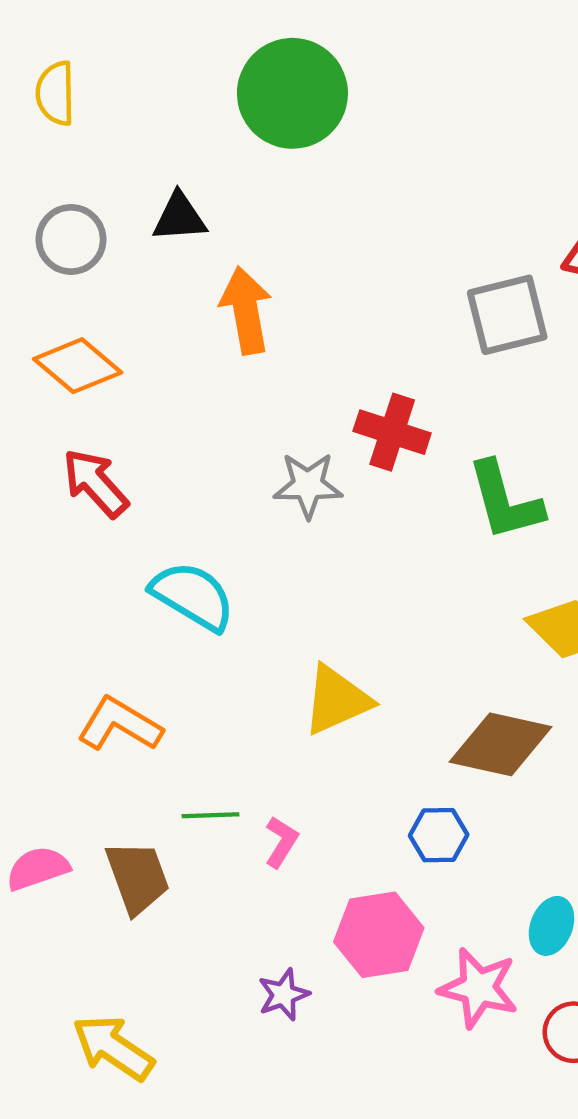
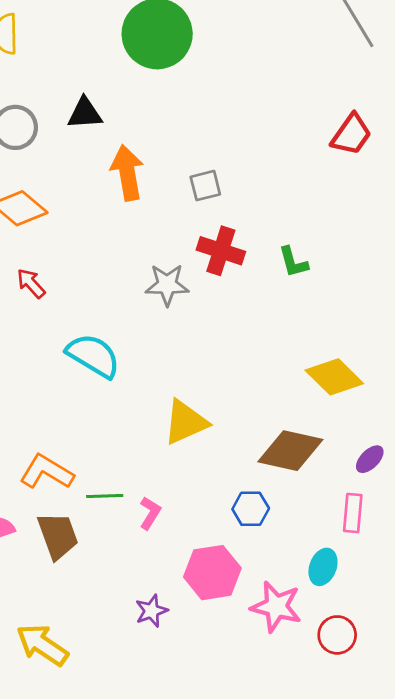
gray square: (507, 315) -> (205, 186), moved, size x0.6
red arrow: (95, 483) -> (31, 283), size x0.7
green L-shape: (505, 501) -> (293, 262), moved, size x0.6
orange L-shape: (120, 724) -> (47, 472), moved

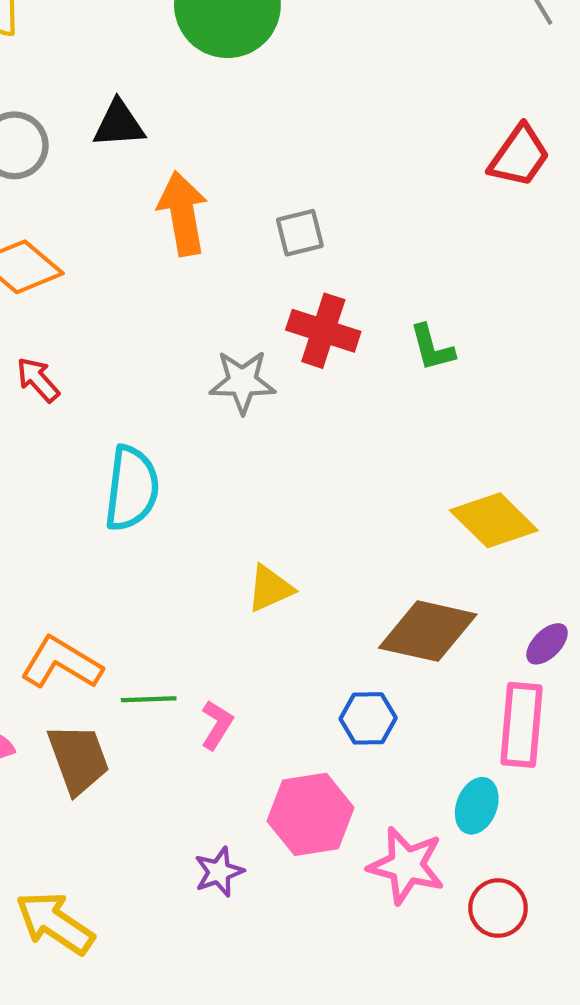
cyan semicircle: (93, 356) -> (132, 488), turned 66
yellow triangle: (185, 422) -> (270, 588), size x0.7
pink rectangle: (353, 513) -> (521, 725), size x1.4

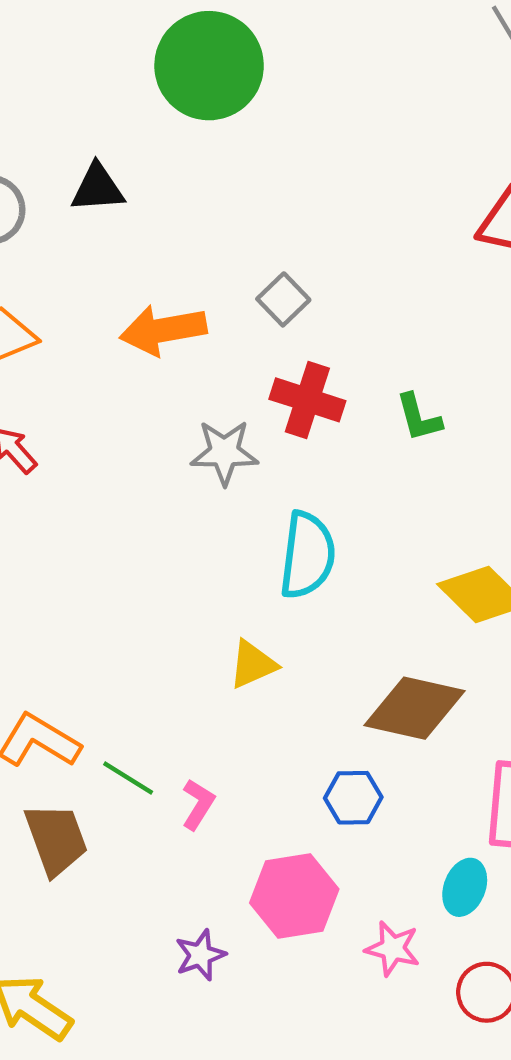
orange arrow: (183, 214) -> (163, 330), moved, turned -90
gray square: (300, 233) -> (283, 299), turned -30
cyan semicircle: (132, 488) -> (307, 555), moved
green line: (149, 699) -> (128, 778), turned 34
pink star: (406, 865) -> (393, 949), size x0.7

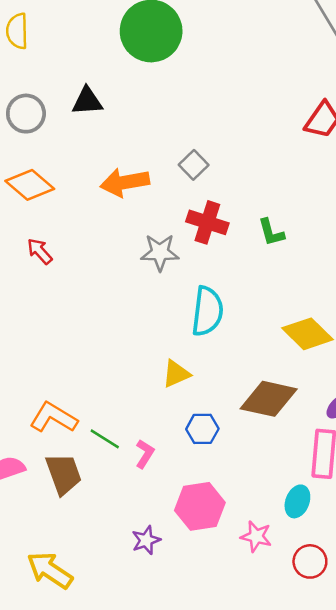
blue hexagon: (353, 798) -> (202, 429), moved

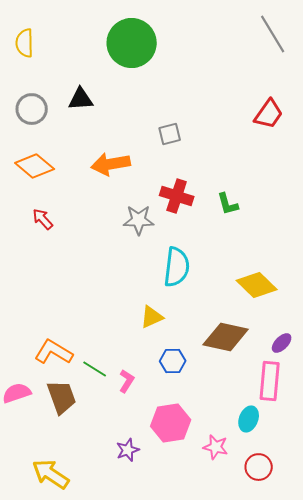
gray square: (194, 165) -> (170, 134), moved, turned 30

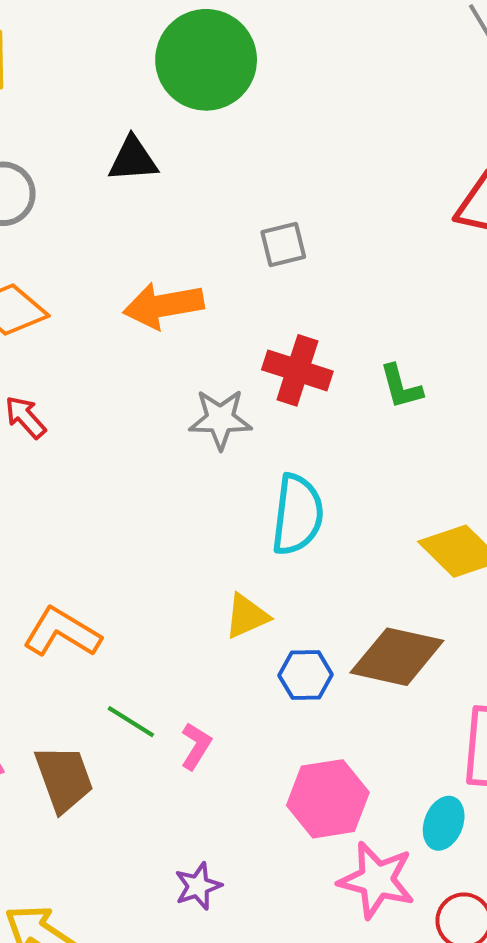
black triangle: (81, 99) -> (133, 159), moved
orange L-shape: (54, 352) -> (62, 632), moved
blue hexagon: (173, 361) -> (306, 675), moved
pink hexagon: (171, 423) -> (328, 799), moved
pink star: (216, 447) -> (377, 880), size x1.5

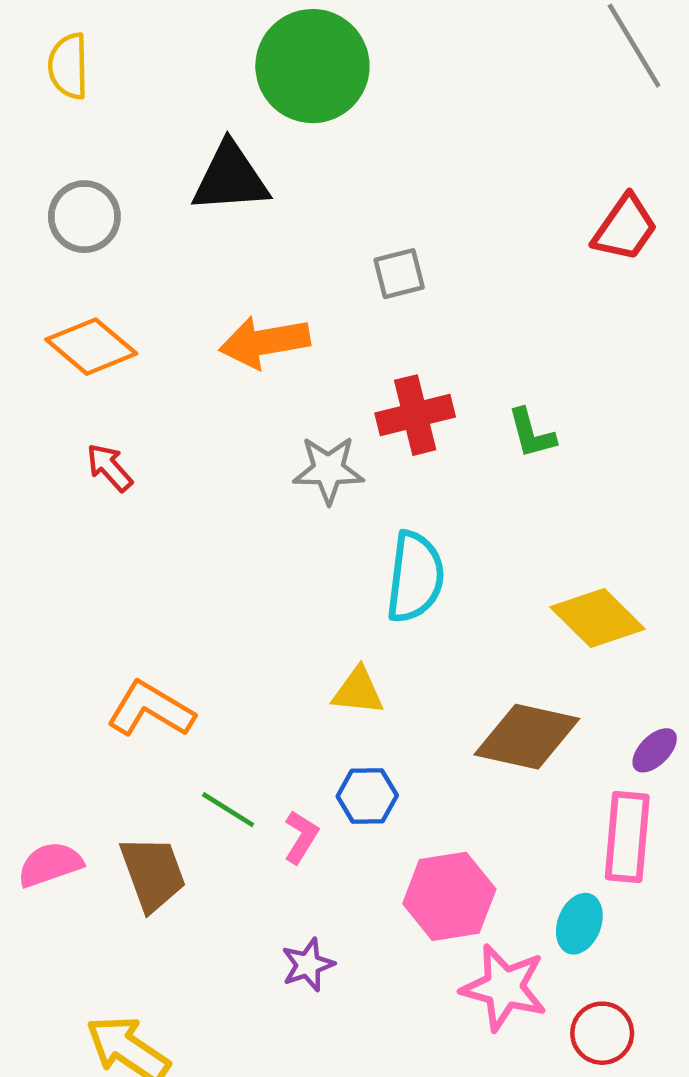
black triangle: (133, 159) -> (230, 178), size x1.4
red cross: (297, 370) -> (415, 415), turned -32
yellow triangle: (247, 616) -> (358, 691), turned 30
blue hexagon: (306, 675) -> (367, 796), moved
purple star: (198, 886) -> (308, 965), moved

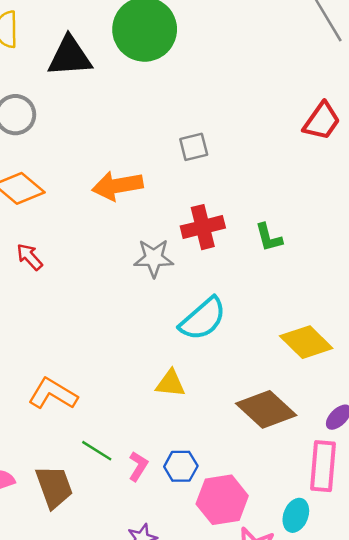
black triangle: (230, 178) -> (70, 56), moved
cyan semicircle: (415, 577) -> (203, 319), turned 42
brown diamond: (527, 737) -> (266, 409), turned 30
blue hexagon: (367, 796) -> (181, 466), moved

